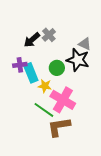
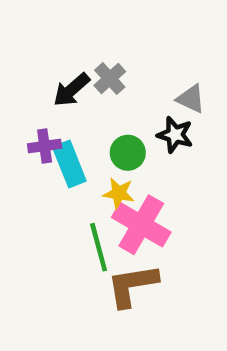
black star: (78, 60) -> (175, 135), size x0.7
yellow star: (45, 86) -> (119, 193), moved
green line: (44, 110) -> (99, 247), turned 40

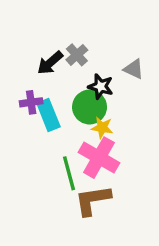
black star: (175, 135) -> (101, 86), moved
green circle: (128, 153) -> (90, 107), size x1.4
yellow star: (119, 193) -> (102, 128), moved

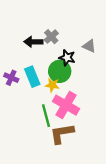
black arrow: (50, 63) -> (33, 42), turned 42
purple cross: (31, 102) -> (11, 78), moved, turned 32
yellow star: (102, 128) -> (52, 85), moved

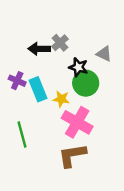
green circle: (60, 71) -> (86, 83), moved
purple cross: (11, 78) -> (17, 81), moved
green line: (46, 116) -> (22, 135), moved

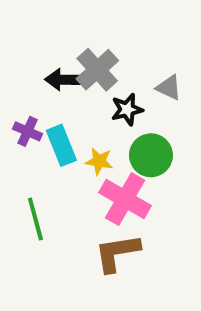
gray cross: (60, 43) -> (97, 70), size x1.5
black star: (78, 67) -> (127, 109), turned -30
green circle: (86, 83) -> (151, 155), moved

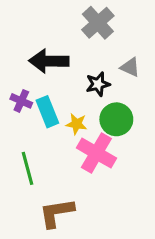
gray cross: (97, 70) -> (98, 23), moved
black arrow: (63, 80) -> (49, 61), size x1.4
brown L-shape: (117, 253) -> (57, 213), moved

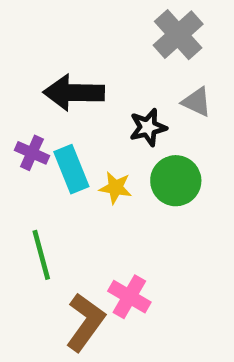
gray cross: (98, 23) -> (178, 35), moved
pink cross: (96, 153) -> (129, 297), moved, size x0.7
brown L-shape: (57, 213) -> (85, 322), turned 135

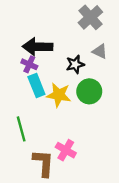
purple cross: (32, 153) -> (29, 64), moved
yellow star: (115, 188) -> (59, 95), size x1.5
brown L-shape: (85, 322) -> (43, 163), turned -32

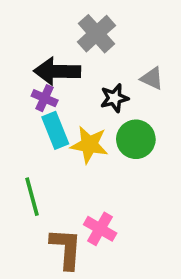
gray cross: (90, 17) -> (96, 34), moved

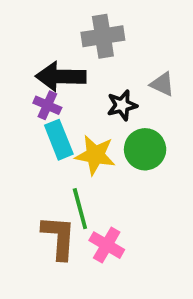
gray cross: (96, 34) -> (103, 36), turned 33
green line: (32, 197) -> (80, 209), moved
brown L-shape: (66, 249) -> (59, 237), moved

